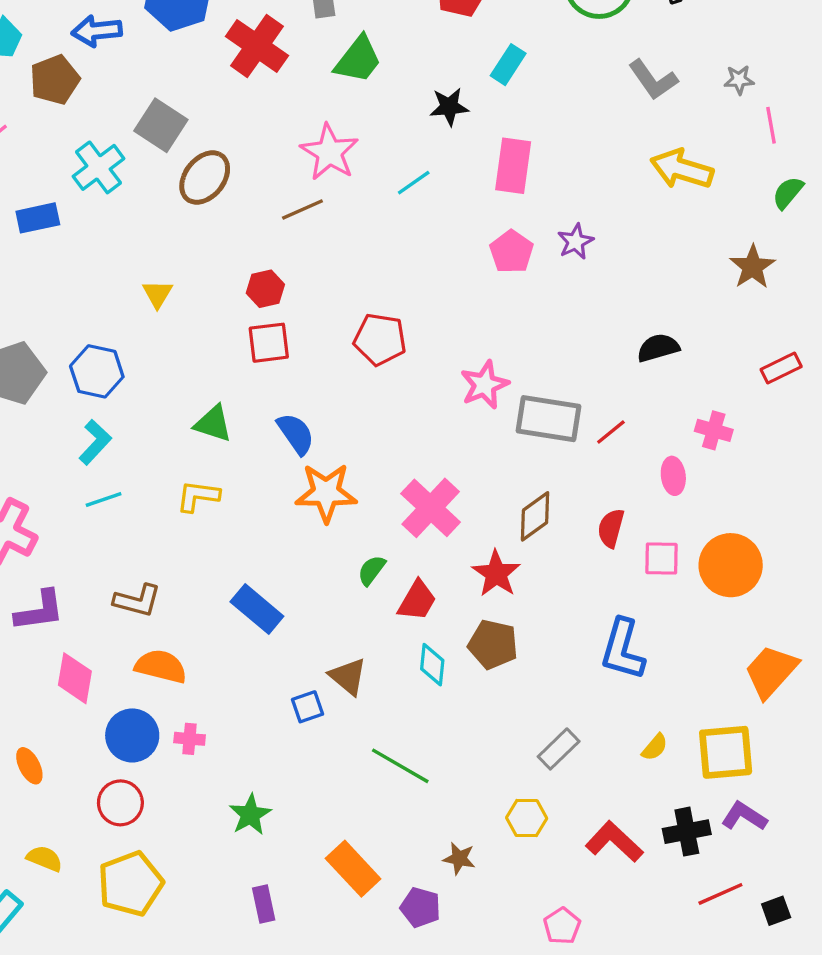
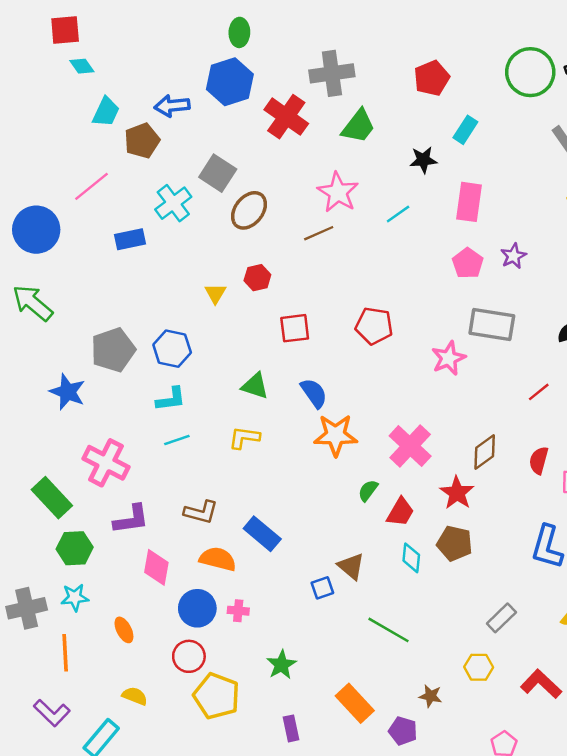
red hexagon: (265, 289) -> (257, 278), moved
gray rectangle: (549, 419) -> (492, 325), moved
cyan L-shape: (95, 442) -> (171, 399), turned 40
blue rectangle: (257, 609) -> (262, 534), moved
yellow pentagon: (131, 884) -> (217, 696), moved, turned -30

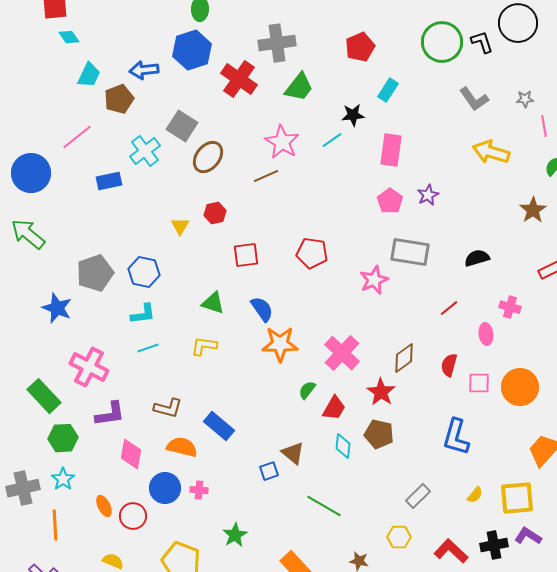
cyan line: (398, 214) -> (332, 140), moved
cyan star: (75, 597) -> (63, 479), turned -30
red circle: (189, 656) -> (133, 516), moved

